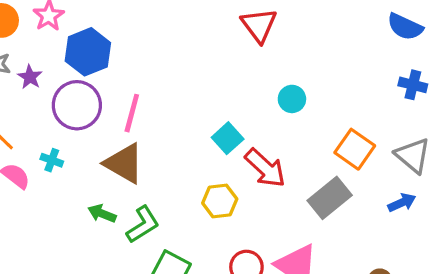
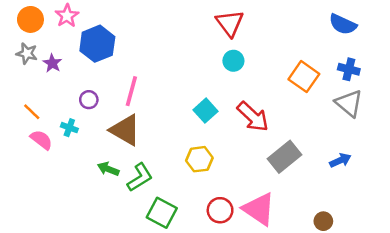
cyan circle: (292, 99) -> (233, 61), moved
purple circle: (77, 105) -> (89, 100), moved, size x0.5
orange square: (355, 149) -> (304, 77), moved
gray triangle: (413, 155) -> (349, 103), moved
red arrow: (265, 168) -> (253, 117), moved

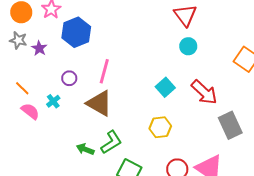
cyan cross: (69, 128) -> (53, 101), turned 32
gray rectangle: (284, 157) -> (230, 125), turned -76
green arrow: (108, 169) -> (85, 149), moved

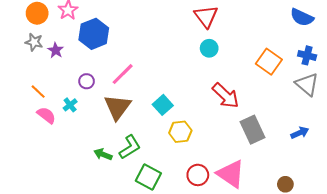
pink line: (104, 71) -> (123, 74), turned 30
cyan square: (165, 87) -> (163, 105), moved
brown triangle: (99, 103) -> (117, 107), turned 36

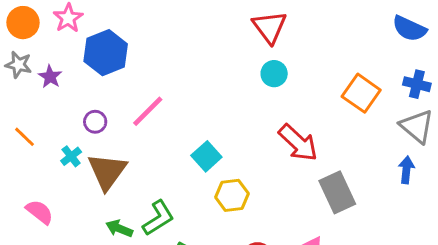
brown triangle: (117, 107) -> (107, 171), moved
pink semicircle: (46, 115) -> (40, 212), moved
blue arrow: (300, 133) -> (406, 170), moved, turned -60

